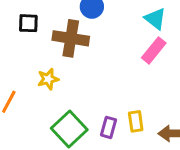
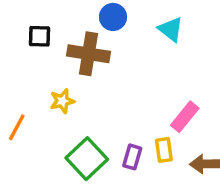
cyan triangle: (155, 19) -> (171, 29), moved
pink rectangle: (154, 50) -> (185, 117), moved

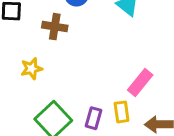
brown cross: (89, 54) -> (55, 27), size x0.7

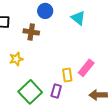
yellow rectangle: (122, 112) -> (67, 75), moved

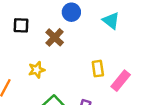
brown cross: (31, 32) -> (55, 37), turned 35
yellow rectangle: (67, 75) -> (98, 69), moved

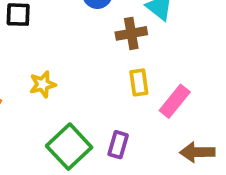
brown cross: (55, 37) -> (131, 33), moved, turned 36

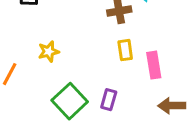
pink rectangle: (175, 101) -> (154, 65), turned -48

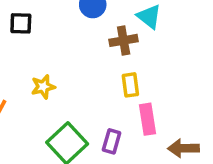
pink rectangle: (154, 65) -> (147, 119), moved

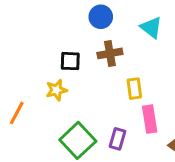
black square: (21, 23) -> (70, 61), moved
brown cross: (124, 40) -> (110, 53), moved

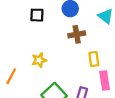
black square: (70, 61) -> (37, 15), moved

